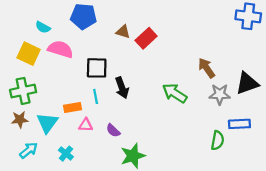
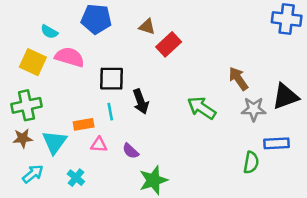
brown triangle: (123, 32) -> (147, 27), moved

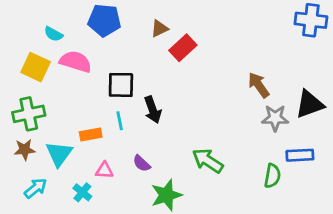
brown triangle: (147, 27) -> (159, 29), turned -42
green arrow: (202, 108) -> (208, 161), moved
pink triangle: (99, 145) -> (104, 170), moved

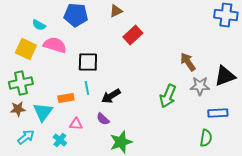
brown triangle: (159, 29) -> (116, 11), moved
black arrow: (153, 110) -> (111, 96), moved, turned 78
green arrow: (208, 161) -> (168, 96), moved, turned -100
green semicircle: (272, 176) -> (206, 138), moved

